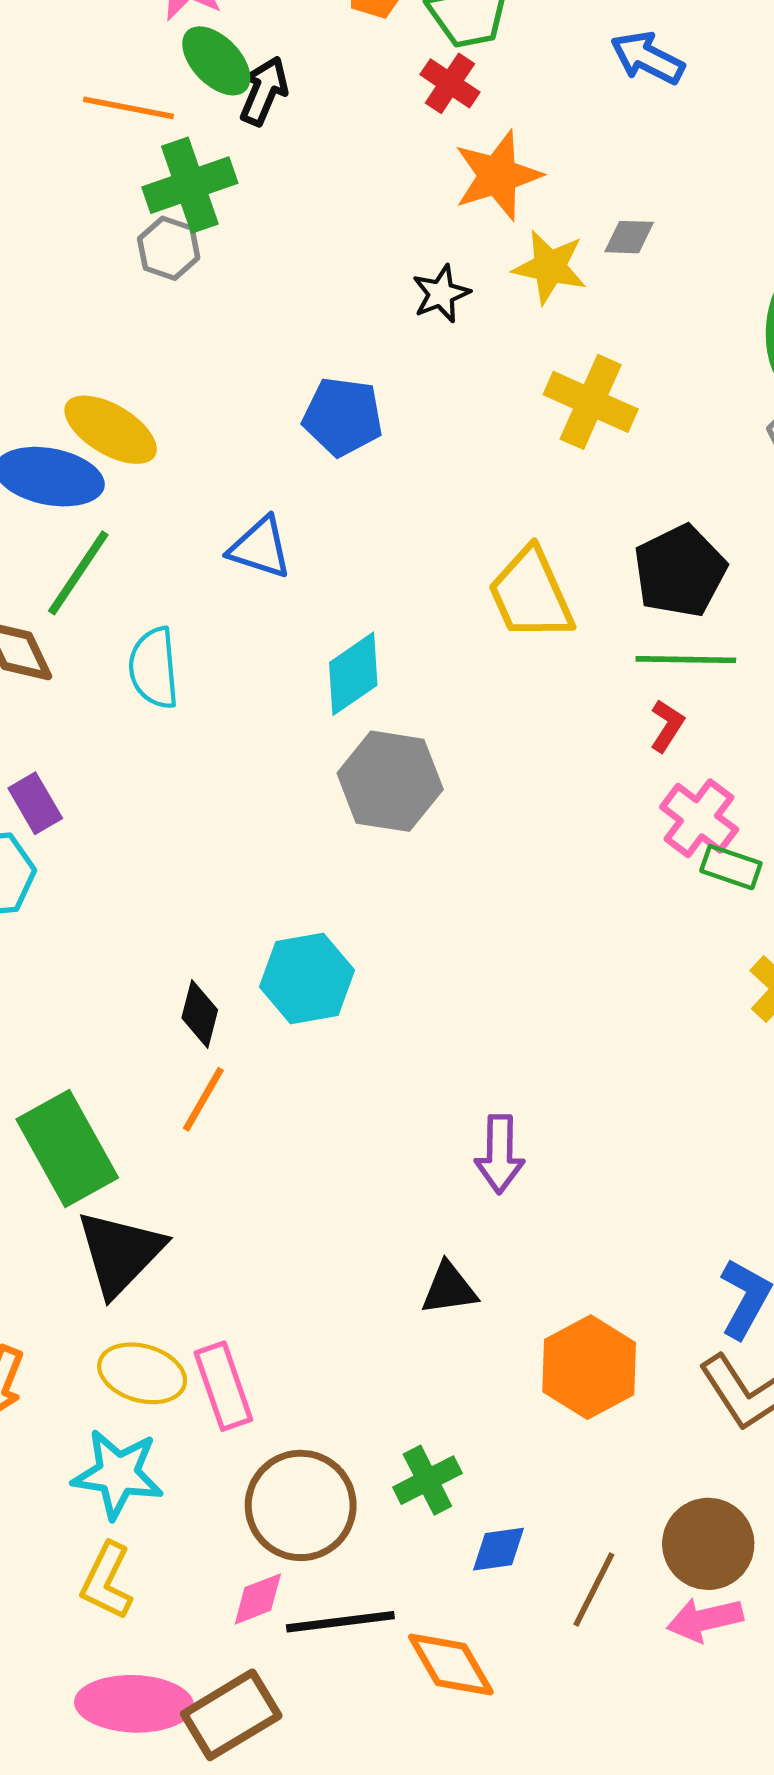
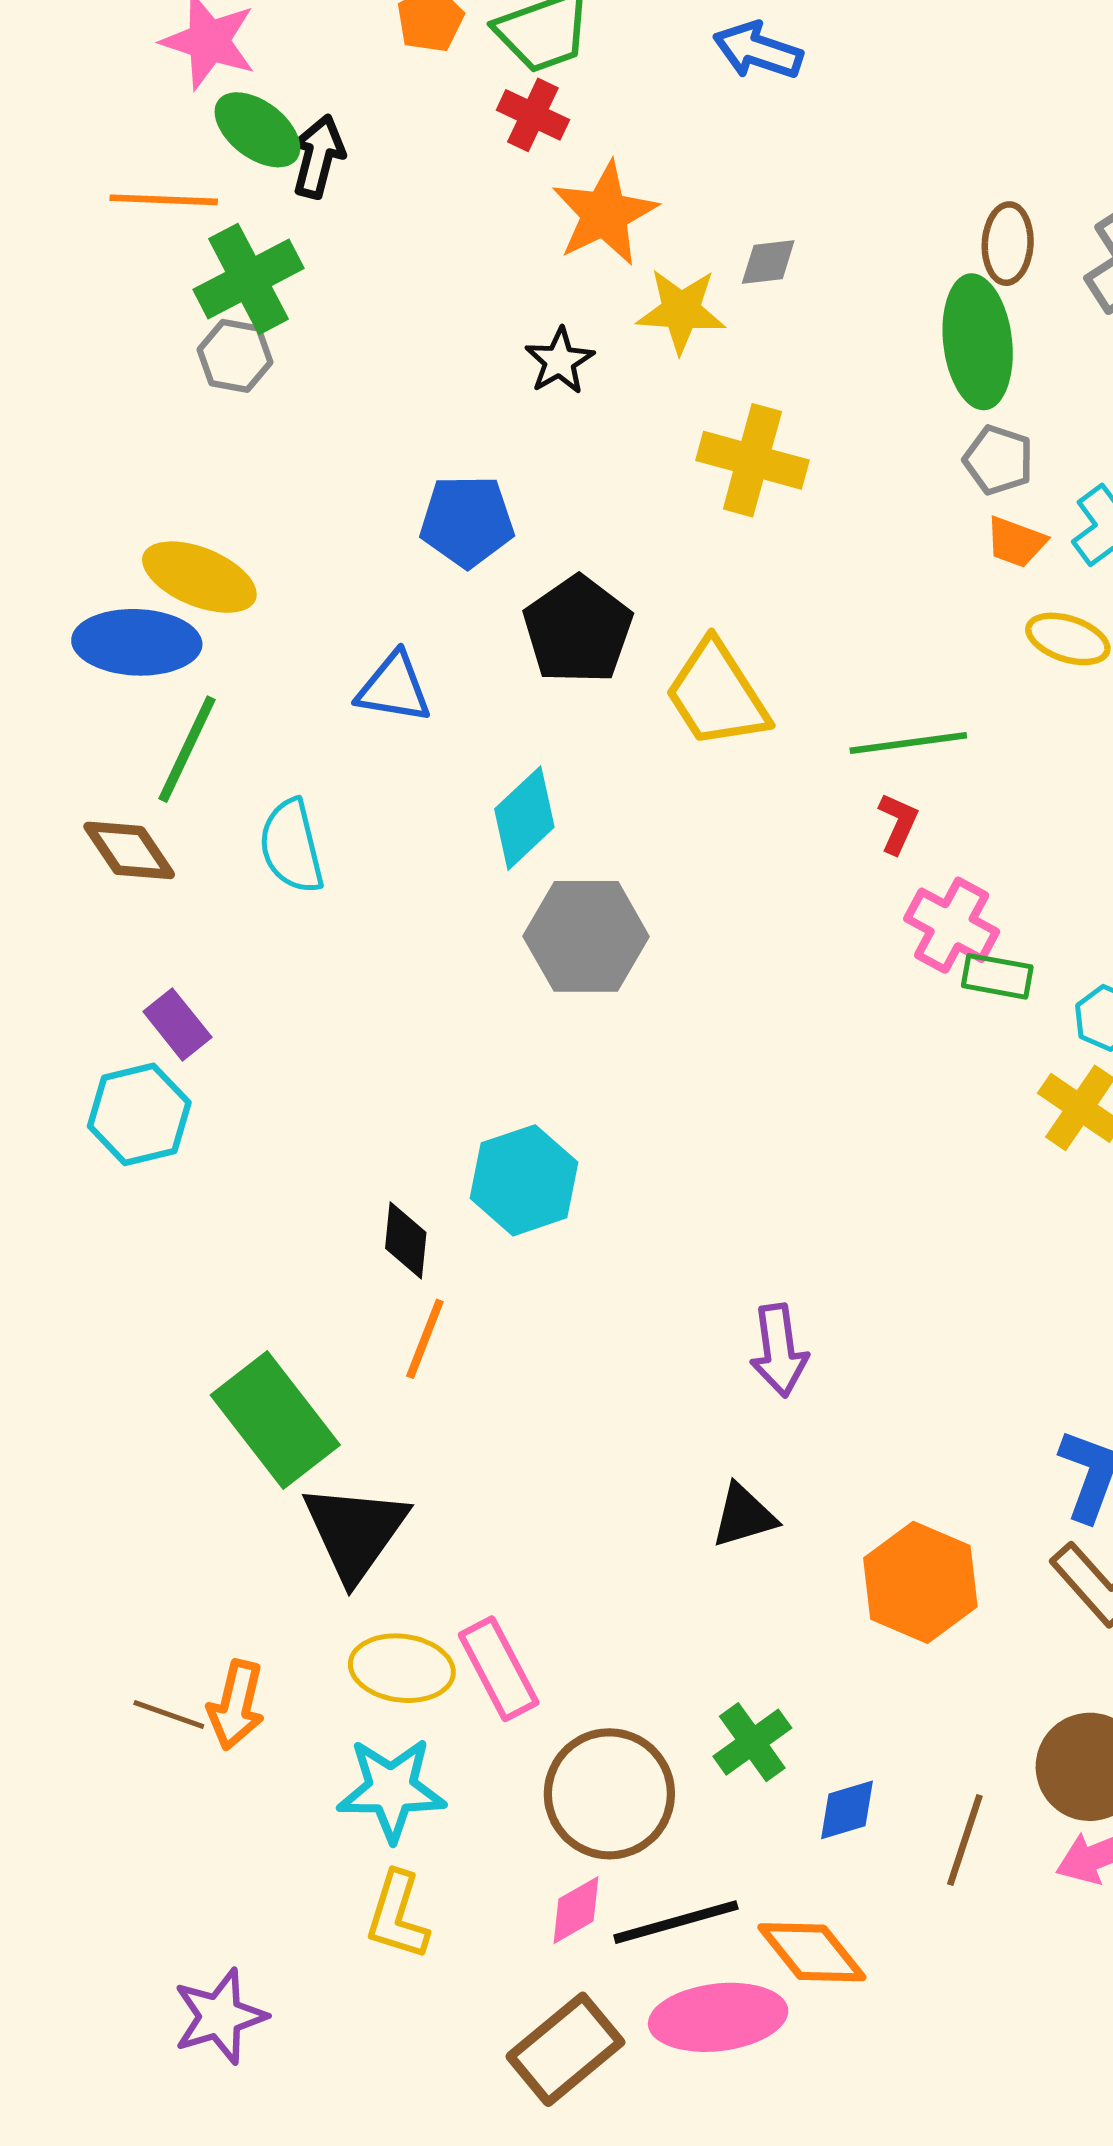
black pentagon: (680, 571) -> (578, 630), moved
pink ellipse: (134, 1704) -> (718, 2017), moved

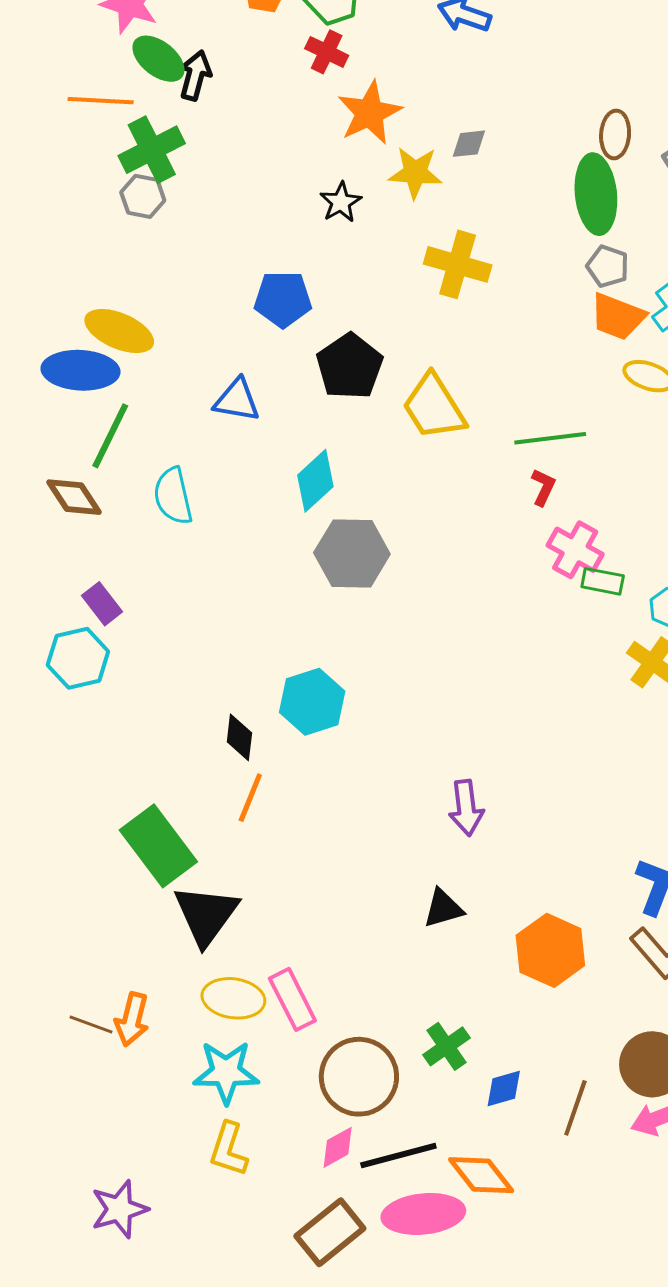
orange trapezoid: (1016, 542) -> (618, 317), size x1.5

